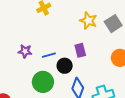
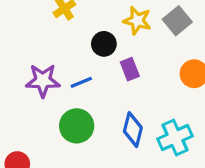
purple star: (25, 51) -> (43, 81), size x1.5
black circle: (65, 66) -> (104, 44), moved

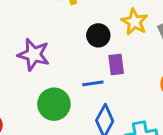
blue line: (81, 82) -> (93, 83), moved

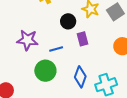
blue line: (93, 83) -> (56, 49), moved

